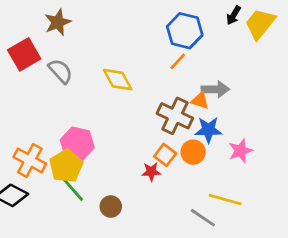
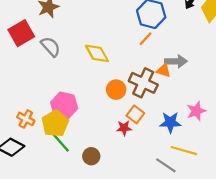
blue star: (208, 130) -> (170, 122), moved
orange circle: (193, 152) -> (116, 90), moved
orange cross: (30, 160) -> (26, 119), size x0.7

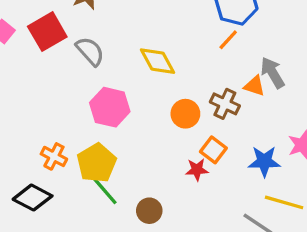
gray arrow: (176, 61) -> (273, 73), turned -120
brown cross: (143, 83) -> (225, 104), size x0.7
pink hexagon: (64, 105) -> (110, 107), moved

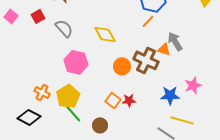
red square: (47, 32) -> (38, 16), size x0.6
brown cross: (225, 104) -> (146, 60), size x1.4
orange square: (213, 150) -> (113, 100), moved

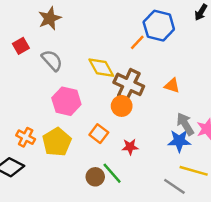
orange line: (148, 21) -> (137, 42), moved
gray arrow: (175, 41) -> (185, 124), moved
brown cross: (146, 60) -> (129, 84), moved
orange square: (113, 100) -> (99, 134), moved
green line: (73, 113) -> (112, 173), moved

